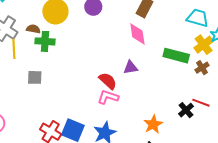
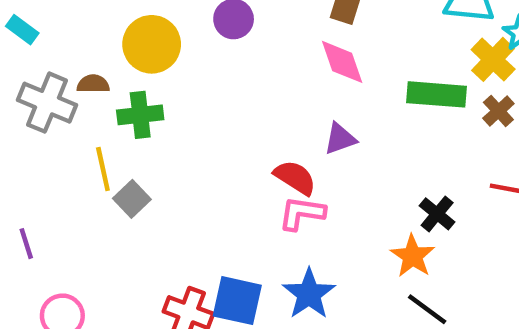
brown semicircle: (33, 29) -> (93, 84), moved
yellow line: (14, 49) -> (103, 169), moved
gray square: (35, 77) -> (132, 199), turned -35
black cross: (186, 110) -> (437, 214), moved

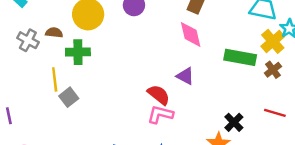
gray cross: (47, 103) -> (28, 40), size x0.7
purple triangle: (340, 139) -> (185, 76), turned 42

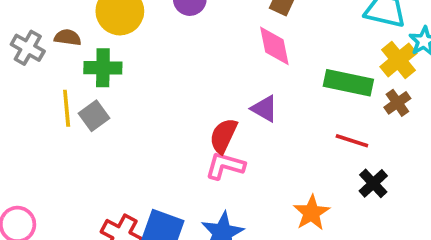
red semicircle: (159, 95) -> (223, 136), turned -105
gray square: (69, 97) -> (94, 116), moved
red line: (275, 113) -> (352, 141), moved
black cross: (234, 122) -> (373, 183), moved

